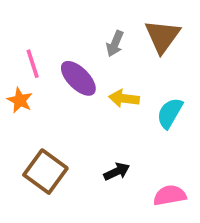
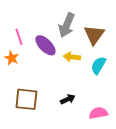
brown triangle: (162, 36) -> (94, 35), moved
gray arrow: (115, 44) -> (67, 25), size x1.6
brown square: (45, 172) -> (26, 99), turned -30

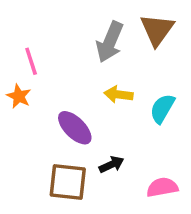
brown triangle: (94, 35) -> (157, 30), moved
purple ellipse: (45, 45) -> (75, 128), moved
brown square: (26, 99) -> (68, 182), moved

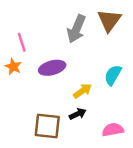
yellow arrow: (119, 95) -> (82, 91), moved, turned 138
purple ellipse: (75, 128) -> (52, 68), moved, turned -60

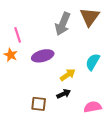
brown square: (47, 126) -> (39, 104), size x0.7

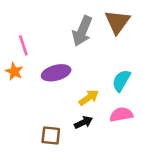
pink semicircle: (93, 107) -> (121, 115), moved

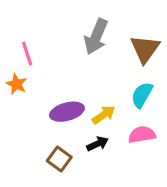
brown triangle: (117, 22) -> (145, 49), moved
purple ellipse: (56, 73) -> (67, 112), moved
brown square: (51, 135) -> (59, 159), turned 30

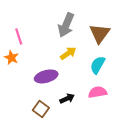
yellow arrow: (104, 115) -> (68, 53), moved

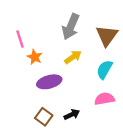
orange star: (11, 58) -> (35, 57), moved
black arrow: (67, 98) -> (72, 115), moved

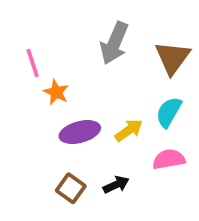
yellow arrow: (73, 57) -> (129, 130), moved

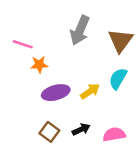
pink line: (33, 63) -> (23, 44), turned -54
orange star: (56, 92) -> (39, 65), turned -30
pink semicircle: (169, 159) -> (114, 134), moved

